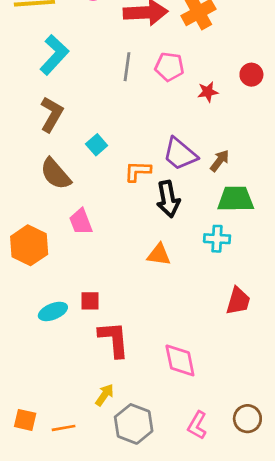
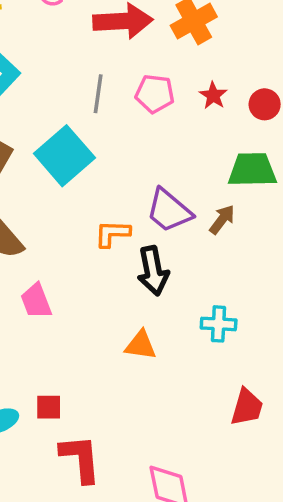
red star: (208, 92) -> (213, 95), moved, turned -30
cyan square: (97, 145) -> (64, 156), moved, size x2.0
green trapezoid: (236, 199) -> (252, 170), moved

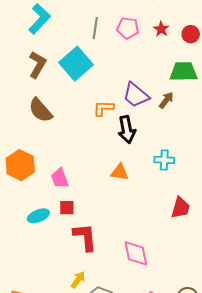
pink trapezoid: (36, 301) -> (60, 178), moved

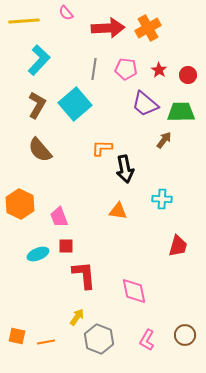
purple trapezoid: (136, 95) -> (145, 104), moved

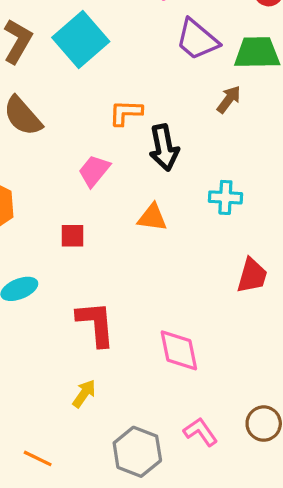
pink trapezoid: (59, 217) -> (94, 171), moved, turned 60
red square: (66, 246) -> (72, 236), moved
gray hexagon: (99, 339) -> (137, 452), moved
pink L-shape: (147, 340) -> (200, 432), turned 115
orange line: (46, 342) -> (38, 458), moved, turned 36

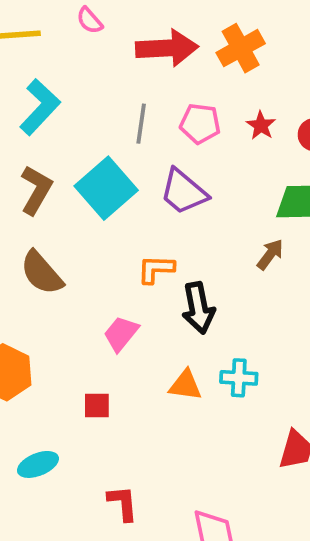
purple trapezoid: (197, 40) -> (184, 192), moved
cyan cross: (225, 197) -> (239, 378), moved
red L-shape: (96, 324) -> (123, 503), size x0.7

